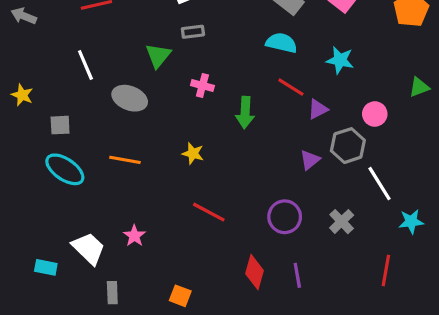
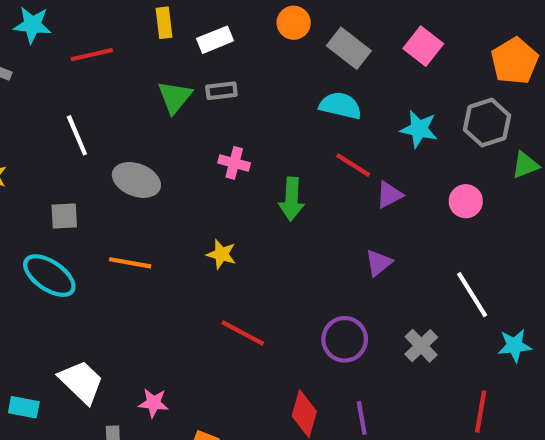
green triangle: (158, 55) -> (175, 97), moved
gray square: (60, 125) -> (64, 216), moved
gray hexagon: (348, 146) -> (487, 123), moved
pink star: (134, 236) -> (153, 403), moved, turned -30

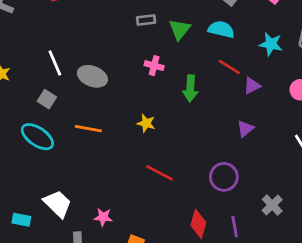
green triangle: (175, 97) -> (180, 29), moved
white line: (77, 135) -> (55, 63), moved
gray square: (64, 216) -> (47, 99), turned 36
gray cross: (421, 346) -> (272, 205), moved

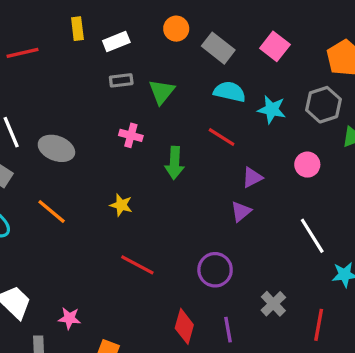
cyan semicircle: (221, 29) -> (230, 92), moved
purple triangle: (252, 86) -> (252, 178), moved
orange line: (88, 129) -> (52, 211), turned 30

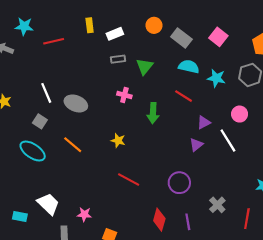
white line: (312, 236) -> (228, 140), moved

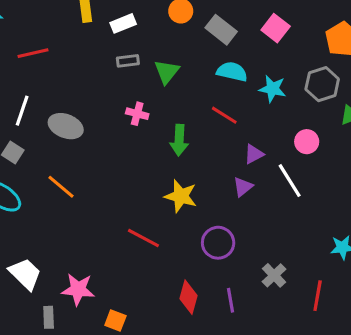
red line: (54, 41) -> (33, 53), moved
white line: (46, 93) -> (22, 111), turned 42
yellow star: (118, 140) -> (181, 196), moved, size x1.5
pink star: (84, 214) -> (78, 289), size x1.5

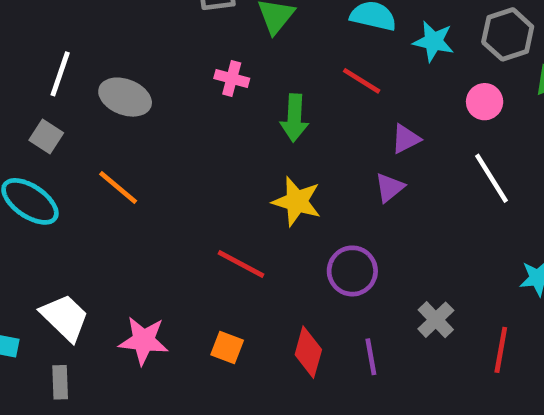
pink circle: (307, 142) -> (485, 102), moved
white line: (290, 181) -> (491, 178), moved
gray rectangle: (49, 317) -> (60, 382), moved
orange square: (115, 320) -> (227, 348), moved

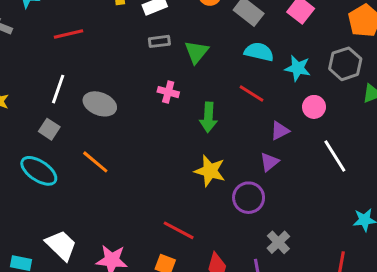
pink circle: (485, 102) -> (314, 107), moved
red line: (241, 264) -> (179, 230), moved
purple circle: (352, 271) -> (249, 198), moved
gray cross: (436, 320) -> (278, 242), moved

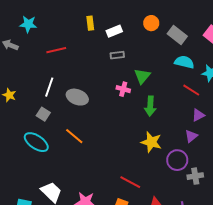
green triangle: (196, 52) -> (142, 76), moved
red line: (252, 94) -> (191, 90), moved
gray cross: (278, 242) -> (195, 176), moved, turned 35

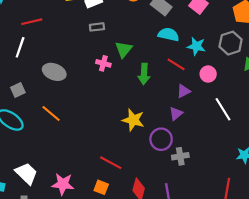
white line: (49, 87) -> (20, 47), moved
green arrow: (150, 106) -> (144, 74), moved
gray square: (43, 114) -> (18, 90), turned 32

